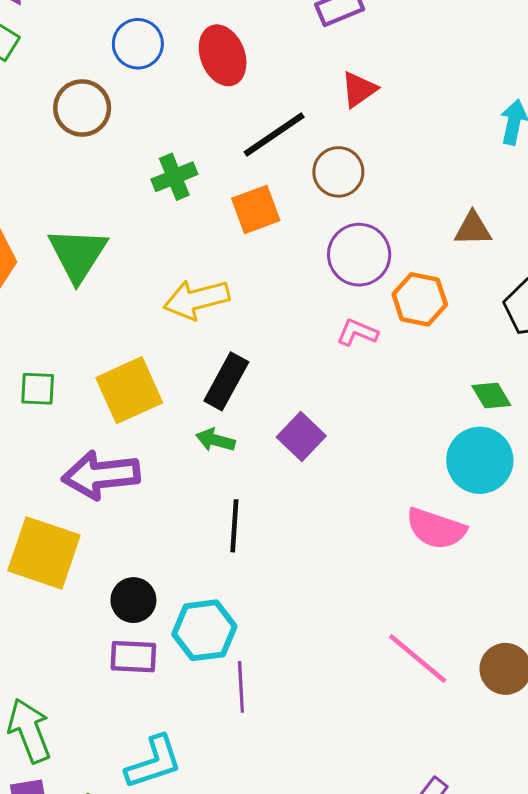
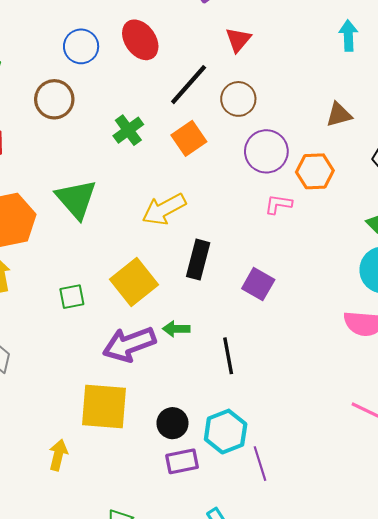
green arrow: (215, 440) -> (176, 329), moved

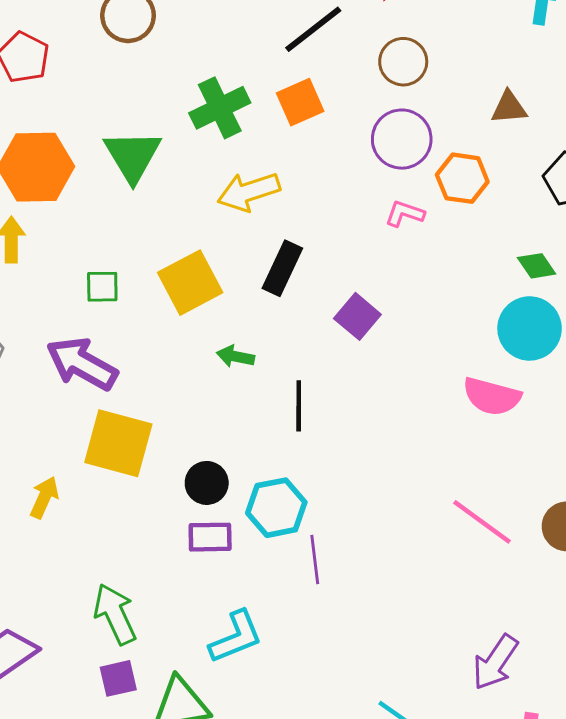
brown circle: (238, 99) -> (403, 62), moved
green cross: (128, 130) -> (220, 108), moved, size x1.4
purple arrow: (129, 344) -> (82, 364), moved, turned 39

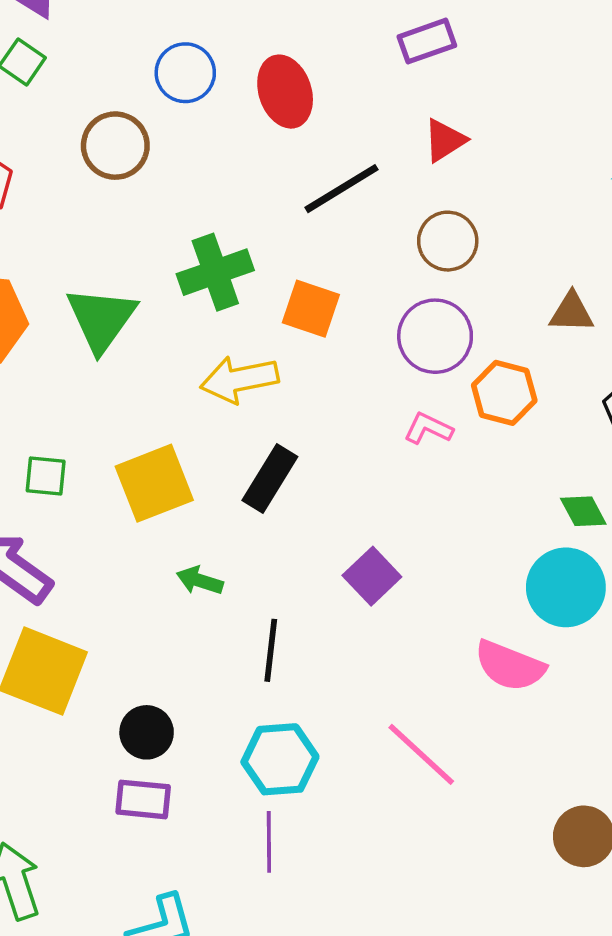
orange square: (300, 102) -> (311, 309), moved, turned 36
purple square: (357, 316) -> (372, 576), moved
cyan hexagon: (276, 508) -> (280, 759), moved
pink line: (482, 522) -> (421, 754), moved

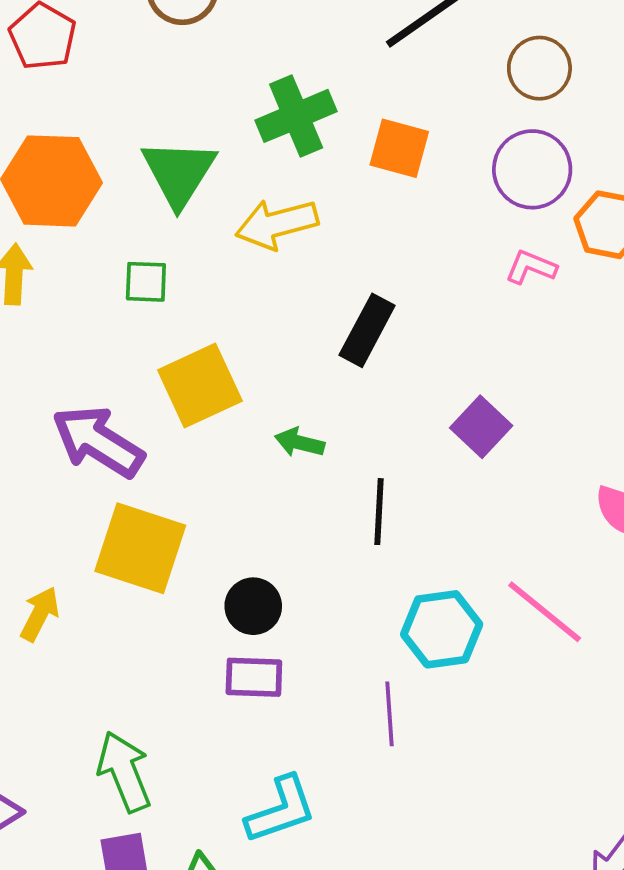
yellow arrow: (239, 379) -> (277, 224), moved
green square: (46, 476) -> (146, 282), moved
yellow square: (154, 483) -> (200, 385), moved
cyan hexagon: (280, 759) -> (442, 629), moved

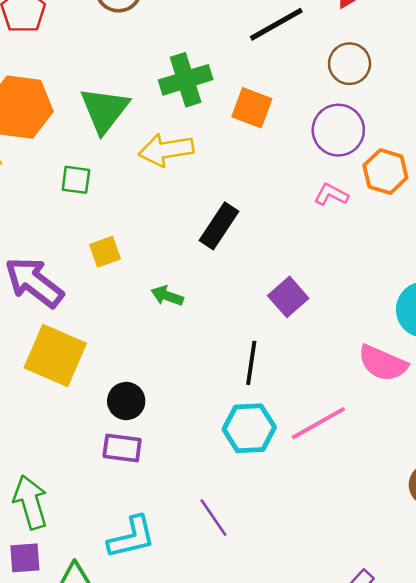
yellow square: (200, 385) -> (105, 252), size x0.6
black line: (379, 512) -> (251, 363), moved
pink line: (545, 612) -> (318, 423), turned -74
purple line: (389, 714) -> (213, 518), moved, turned -36

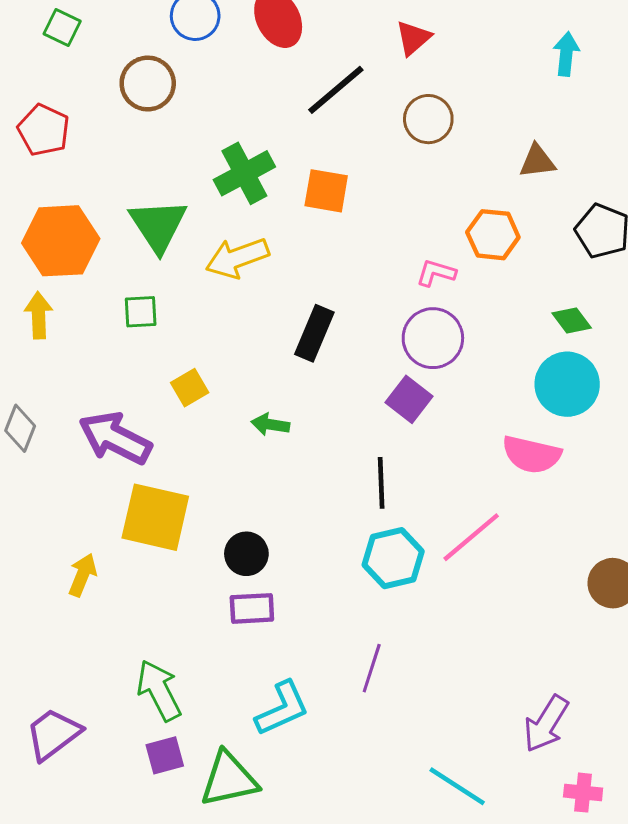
purple circle: (338, 130) -> (433, 338), moved
purple line: (213, 518) -> (372, 668), turned 63

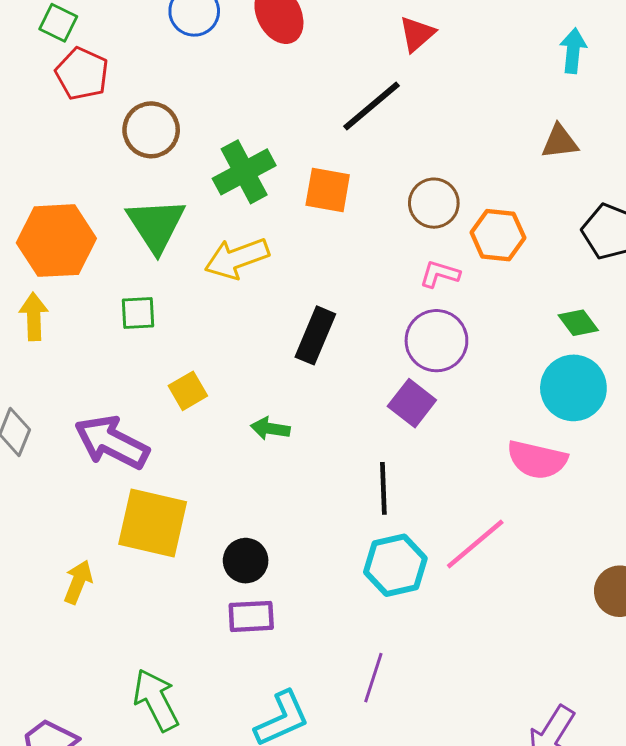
brown circle: (148, 84) -> (151, 130), moved
black line: (336, 90) -> (371, 106), moved
brown circle: (428, 119) -> (434, 203), moved
red pentagon: (44, 130) -> (82, 74), moved
brown triangle: (537, 161) -> (560, 142), moved

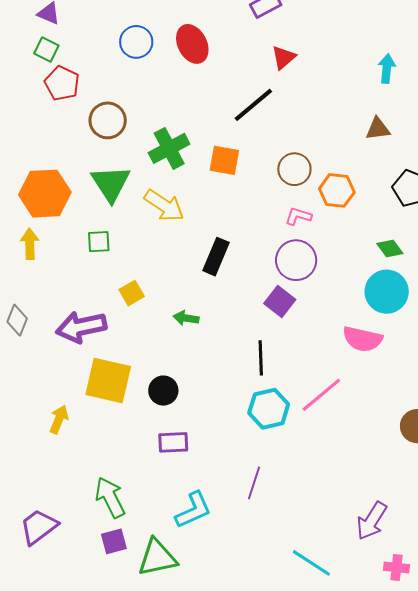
yellow arrow: (237, 258) -> (164, 205), turned -126
purple arrow: (112, 442) -> (81, 327), turned -39
black circle: (246, 561) -> (163, 391), moved

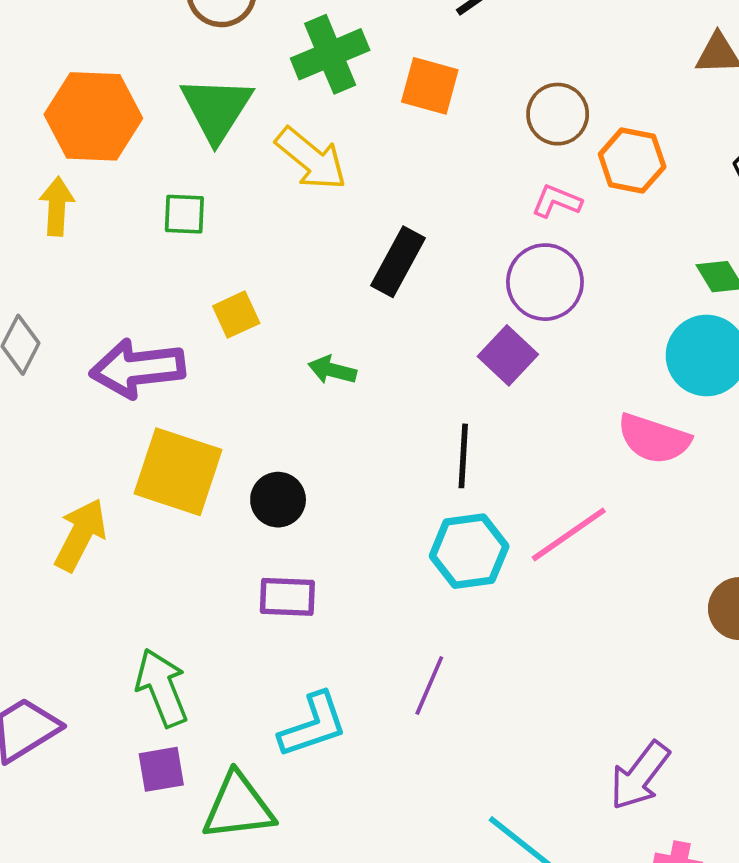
yellow arrow: (59, 419) -> (80, 535), size x1.4

